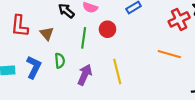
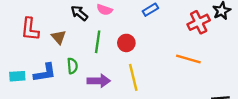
red circle: (107, 29) -> (126, 43), moved
blue L-shape: (34, 67) -> (45, 73), turned 55
purple arrow: (85, 75) -> (99, 81), turned 66

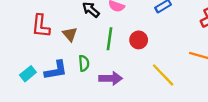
cyan rectangle: (17, 76) -> (28, 74), turned -35
yellow line: (133, 77) -> (163, 75), moved, turned -30

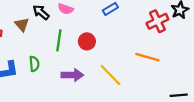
brown triangle: (70, 34) -> (22, 25), moved
purple arrow: (111, 78) -> (72, 75), moved

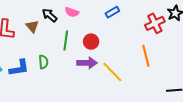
orange line: (147, 57) -> (146, 56), turned 60
purple arrow: (72, 75) -> (87, 63), moved

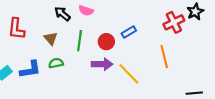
blue rectangle: (112, 12) -> (129, 32), moved
brown triangle: (32, 26) -> (51, 38), moved
green semicircle: (43, 62) -> (56, 63), turned -96

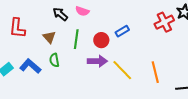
orange line: (164, 57) -> (155, 72), moved
green semicircle: (56, 63) -> (54, 60), turned -88
blue L-shape: (30, 70) -> (30, 66), turned -130

